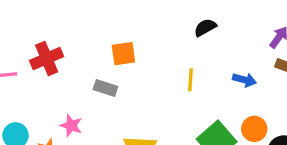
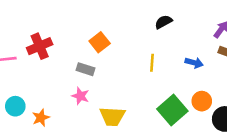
orange square: (123, 54) -> (100, 42), turned -30
pink star: (71, 126) -> (80, 96), moved

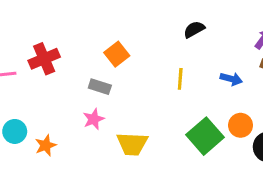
pink star: (80, 96) -> (94, 119), turned 30

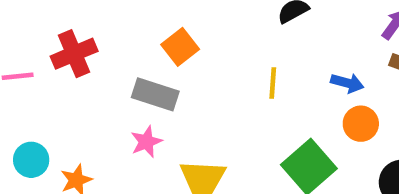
gray rectangle: (100, 87) -> (155, 94), size x1.4
orange circle: (241, 125) -> (361, 124), moved

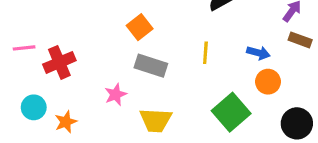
red cross: (74, 54) -> (59, 62), moved
gray rectangle: (155, 94) -> (151, 66), moved

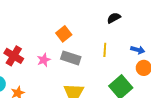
red cross: (59, 62) -> (14, 56), turned -36
pink star: (116, 95) -> (44, 60), moved

